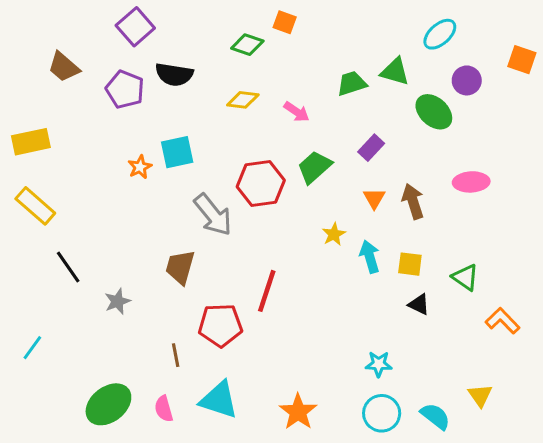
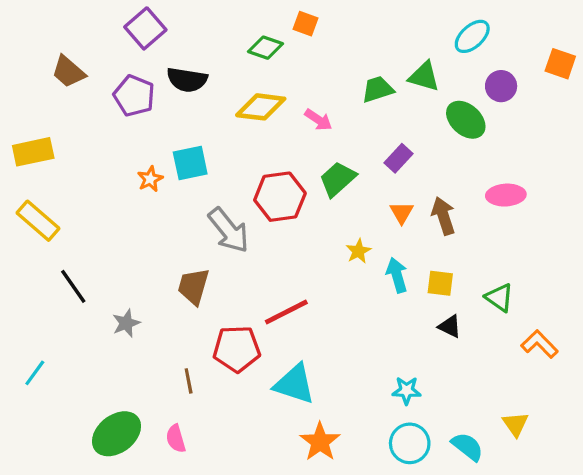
yellow diamond: (243, 100) -> (261, 107), size x1.4
red line: (267, 291) -> (286, 312), turned 45
cyan triangle: (219, 400) -> (294, 384), moved

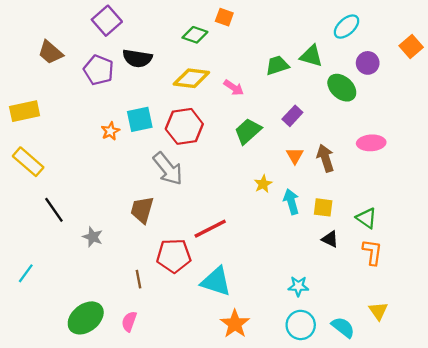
orange square: (560, 64) -> (411, 47), turned 30
red hexagon: (280, 197) -> (184, 126), moved
gray star: (126, 323) -> (93, 237), turned -30
orange L-shape: (539, 344) -> (372, 252), moved, turned 52
pink semicircle: (176, 439) -> (129, 321), turned 36

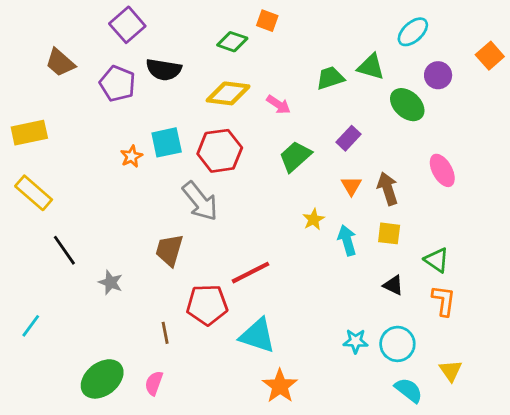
pink ellipse: (371, 143) -> (442, 170), turned 64
yellow square: (323, 207) -> (389, 233), moved
cyan circle: (301, 325) -> (397, 344), moved

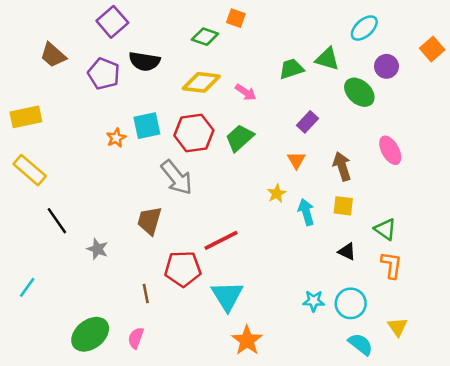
green trapezoid: (295, 156) -> (240, 138), moved
orange triangle: (351, 186) -> (296, 160), moved
cyan triangle: (257, 336) -> (227, 296), turned 40

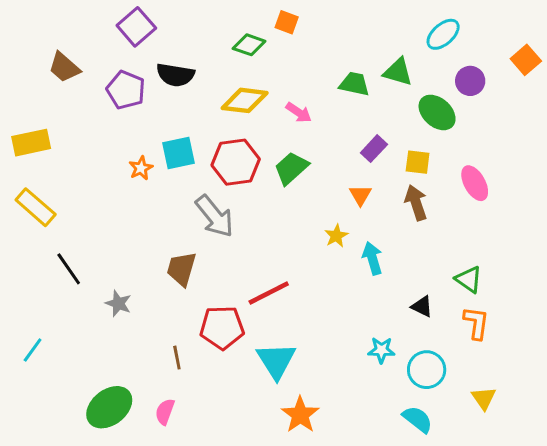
green trapezoid: (291, 69) -> (354, 84), turned 30
yellow square: (343, 206) -> (418, 162), moved
cyan star: (314, 301) -> (381, 350), moved
cyan semicircle: (361, 344) -> (418, 419), moved

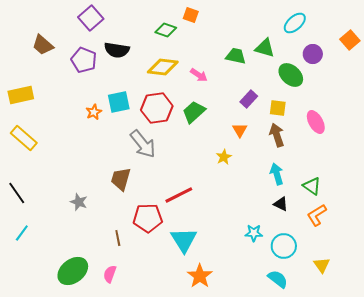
cyan arrow: (372, 258) -> (277, 174), moved
black line: (69, 269) -> (17, 193), moved
orange L-shape: (476, 323) -> (317, 215), turned -130

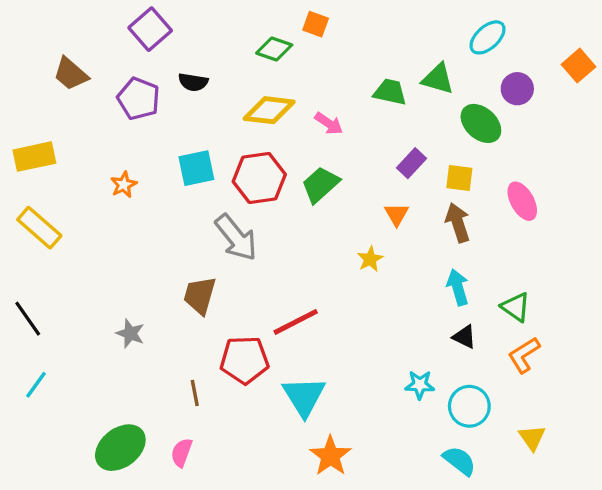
black semicircle: (117, 50) -> (193, 82), size x0.7
orange star: (94, 112) -> (124, 185), moved

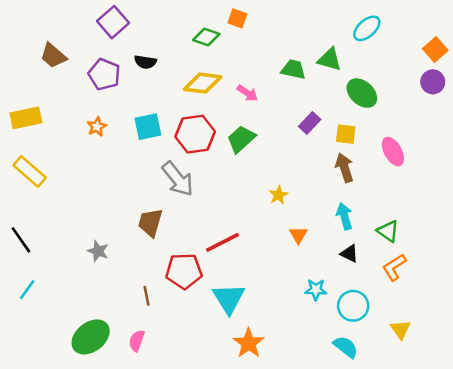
purple circle: (517, 89) -> (433, 82), moved
orange star: (124, 185) -> (97, 127), moved
orange triangle: (397, 214) -> (298, 235), moved

